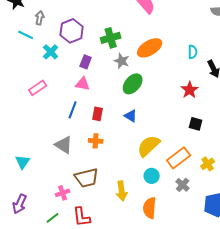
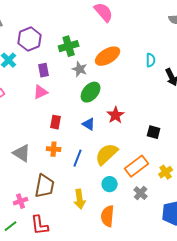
purple rectangle: (86, 62) -> (44, 70), turned -32
pink triangle: (83, 84) -> (41, 92), turned -35
red star: (190, 90) -> (116, 115), moved
blue line: (73, 110) -> (78, 158), moved
brown trapezoid: (87, 178) -> (45, 186), turned -65

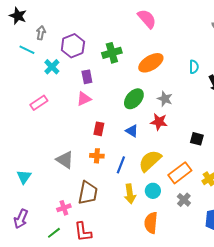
gray star: (80, 69) -> (165, 99), moved
red star: (116, 115) -> (159, 122), turned -30
yellow arrow: (80, 199) -> (130, 194), moved

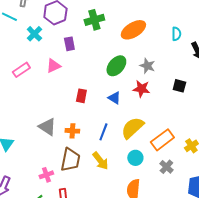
pink triangle: (84, 99) -> (53, 66), moved
black square: (197, 139) -> (179, 86), moved
orange cross: (97, 156) -> (72, 131), moved
yellow arrow: (130, 194) -> (100, 161), moved, turned -30

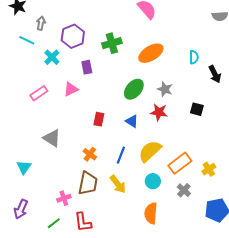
gray triangle: (47, 127) -> (52, 138), moved
orange cross: (72, 131) -> (90, 154), turned 32

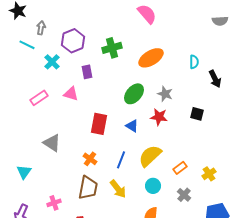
pink triangle: (71, 89) -> (71, 94), turned 42
red rectangle: (99, 119) -> (99, 124), size x1.5
orange rectangle: (180, 163) -> (180, 168), size x0.6
pink cross: (64, 198) -> (54, 203), moved

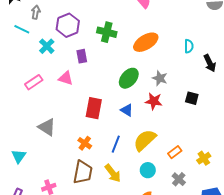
green cross: (112, 48) -> (107, 32), turned 30

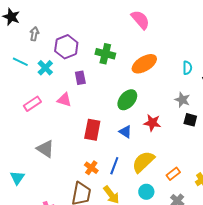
cyan line: (22, 29) -> (20, 62), moved
gray star: (160, 78) -> (182, 100), moved
orange cross: (85, 143) -> (91, 168), moved

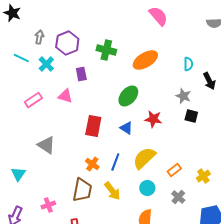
pink semicircle: (140, 20) -> (158, 16), moved
gray arrow: (34, 34) -> (39, 37), moved

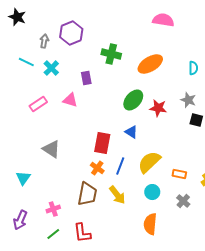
pink semicircle: (158, 16) -> (163, 20), turned -40
purple hexagon: (67, 43) -> (71, 33), moved
red star: (153, 119) -> (158, 108), moved
red rectangle: (93, 126) -> (102, 143), moved
orange rectangle: (174, 170) -> (179, 174), turned 48

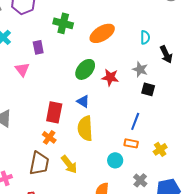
pink triangle: (70, 100) -> (22, 69), turned 35
yellow semicircle: (149, 162) -> (85, 128), moved, turned -50
blue line: (120, 166) -> (135, 121), moved
cyan circle: (152, 192) -> (115, 160), moved
gray cross: (183, 201) -> (140, 180), moved

